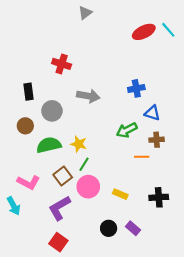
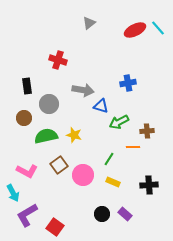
gray triangle: (85, 13) -> (89, 23), moved
blue triangle: (152, 113) -> (101, 106), moved
green line: (84, 164) -> (109, 159), moved
purple L-shape: (59, 208) -> (27, 215), moved

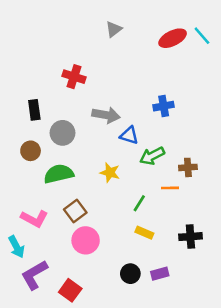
yellow star: (74, 135) -> (110, 173), moved
pink circle: (83, 175) -> (86, 240), moved
purple rectangle: (125, 214) -> (160, 274), turned -56

